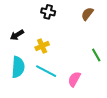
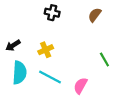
black arrow: (17, 35) -> (13, 45), moved

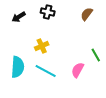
black arrow: (13, 45) -> (19, 17), moved
pink semicircle: (81, 86) -> (78, 70), moved

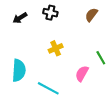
yellow cross: (42, 46) -> (56, 48), moved
cyan line: (46, 71) -> (48, 88), moved

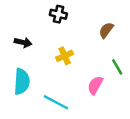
brown semicircle: (91, 15) -> (106, 30), moved
black arrow: (20, 18) -> (23, 42), moved, turned -136

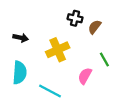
black cross: (58, 14) -> (75, 18), moved
yellow cross: (65, 56) -> (58, 50), size x1.5

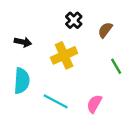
black cross: (75, 18) -> (74, 20), moved, turned 32
pink semicircle: (85, 76) -> (94, 104), moved

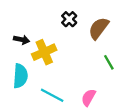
brown semicircle: (105, 30) -> (99, 28), size x1.5
yellow cross: (64, 55) -> (44, 52), moved

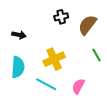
black cross: (69, 19) -> (61, 17), turned 32
yellow cross: (44, 52) -> (54, 59), moved

